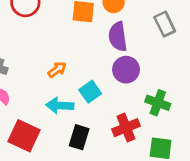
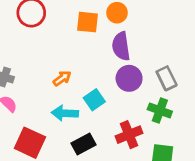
gray rectangle: (165, 24) -> (167, 78), moved
black rectangle: (79, 137) -> (84, 144), turned 45

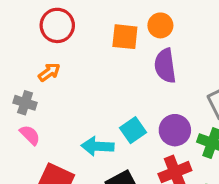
orange arrow: (62, 78) -> (49, 72), moved
purple circle: (129, 78) -> (175, 130), moved

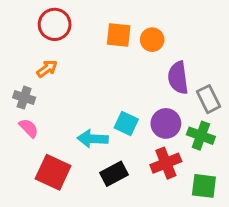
orange circle: (160, 25) -> (152, 40), moved
purple semicircle: (165, 66) -> (178, 78), moved
cyan square: (133, 130) -> (126, 123), turned -30

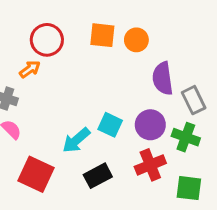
red circle: (55, 24) -> (47, 40), moved
cyan arrow: (93, 139) -> (76, 140), turned -44

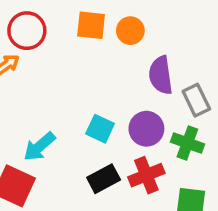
cyan arrow: (76, 140) -> (39, 147), moved
black rectangle: (98, 176) -> (104, 179), moved

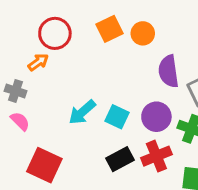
orange square: (91, 25) -> (109, 29), turned -32
cyan arrow: (39, 147) -> (82, 112), moved

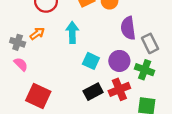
orange arrow: (38, 62) -> (37, 34), moved
cyan arrow: (82, 112) -> (72, 32), moved, turned 130

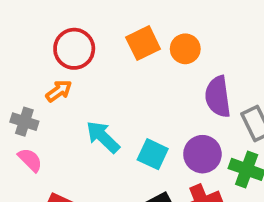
cyan arrow: (72, 32) -> (103, 137), moved, turned -45
orange arrow: (37, 34) -> (59, 91), moved

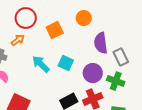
orange square: (143, 43) -> (55, 30), moved
cyan square: (153, 154) -> (66, 63), moved

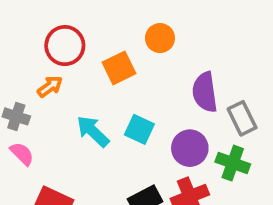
orange circle: (84, 18) -> (160, 38), moved

